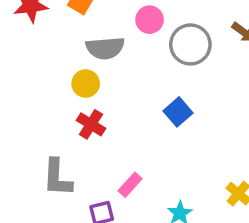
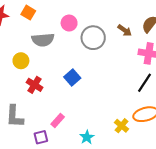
yellow circle: (86, 84) -> (21, 61), moved
blue square: (178, 112) -> (72, 78), moved

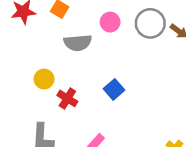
gray circle: (93, 38) -> (150, 23), moved
yellow circle: (21, 61) -> (44, 79), moved

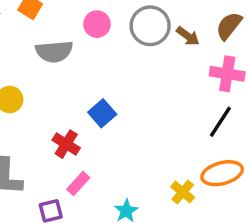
red cross: (67, 98) -> (66, 144), moved

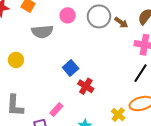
red cross: (66, 144) -> (86, 86), moved

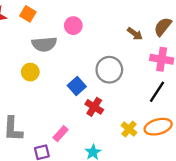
gray circle: (99, 16) -> (109, 70), moved
yellow circle: (16, 60) -> (30, 72), moved
yellow cross: (118, 115) -> (129, 129), moved

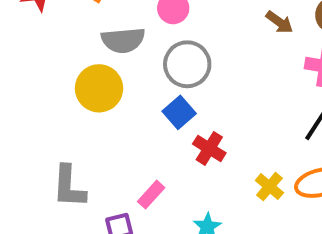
gray circle: (109, 70) -> (187, 64), moved
yellow circle: (30, 72) -> (99, 88), size x1.5

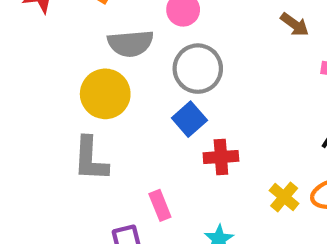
red cross: (209, 148) -> (221, 157), turned -36
gray L-shape: (69, 187) -> (90, 159), moved
pink rectangle: (151, 195) -> (160, 205), turned -64

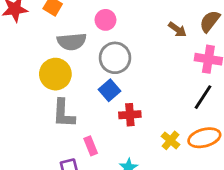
gray L-shape: (90, 159) -> (63, 113), moved

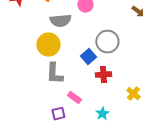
gray circle: (115, 58) -> (107, 42), moved
pink rectangle: (91, 146) -> (74, 98), turned -32

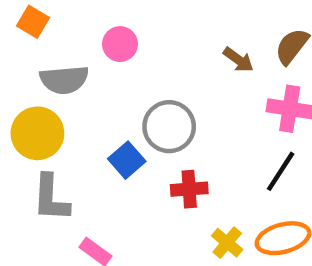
red cross: (103, 75) -> (189, 189), moved

